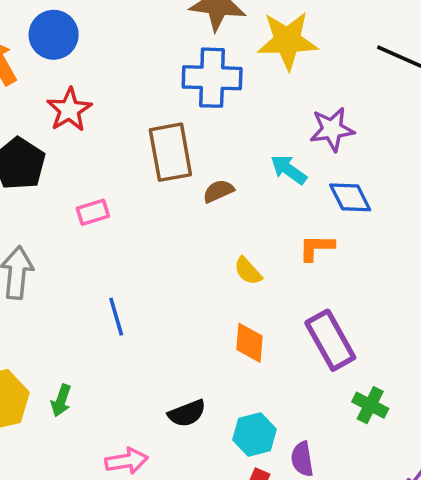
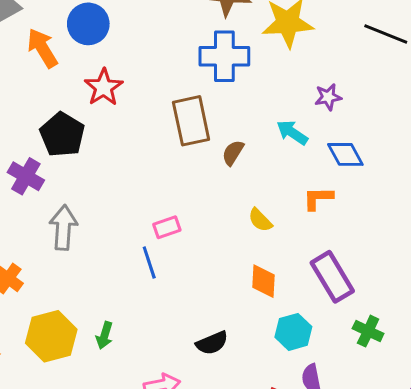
purple star: (332, 129) -> (328, 97), size x0.7
brown semicircle: (218, 191) -> (233, 153), turned -32
pink rectangle: (93, 212) -> (167, 227), moved
cyan hexagon: (255, 434) -> (293, 332), moved

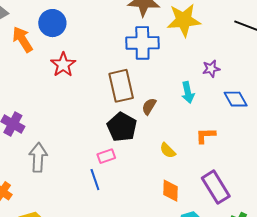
cyan arrow: (292, 132) -> (188, 92), turned -135
black pentagon: (62, 135) -> (122, 127), moved
blue diamond: (345, 154) -> (236, 99), moved

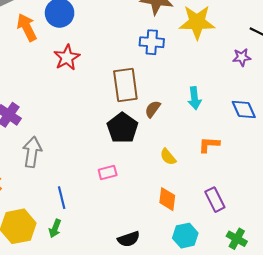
blue cross: (142, 43) -> (152, 42), size x0.7
purple star: (211, 69) -> (242, 57), moved
pink rectangle: (106, 156) -> (108, 172), moved
blue line: (95, 180) -> (62, 198), moved
purple rectangle: (216, 187) -> (215, 200), size x0.7

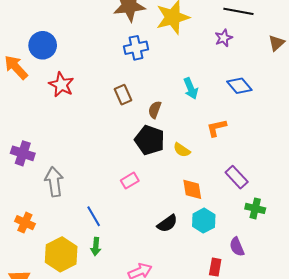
brown rectangle: (125, 85) -> (123, 95), size x0.6
black pentagon: (122, 128) -> (150, 140), moved
cyan hexagon: (185, 236) -> (204, 221), moved
black semicircle: (129, 239) -> (167, 224), moved
green cross: (237, 239) -> (255, 208), moved

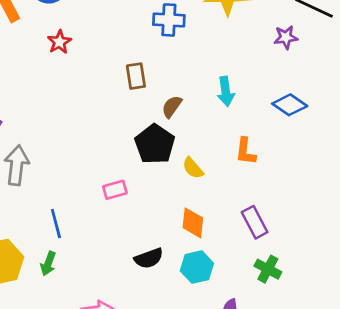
red star: (61, 85) -> (59, 42), size x0.7
blue diamond: (239, 86) -> (290, 105), turned -30
orange L-shape: (217, 128) -> (246, 151), turned -85

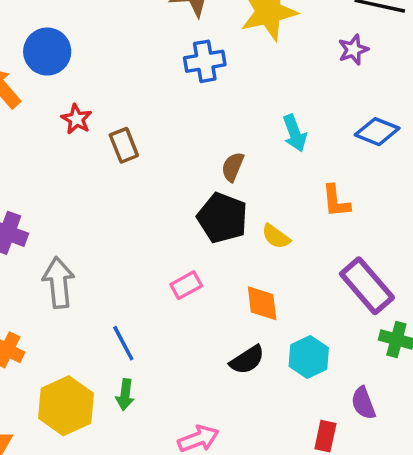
brown rectangle: (136, 76) -> (124, 145), moved
purple rectangle: (255, 222) -> (367, 286), size x1.4
orange diamond: (193, 223) -> (262, 303), moved

